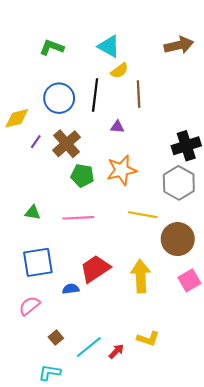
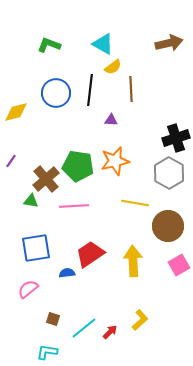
purple line: (36, 142) -> (11, 161), moved
brown cross: (67, 144) -> (46, 179), moved
green pentagon: (82, 175) -> (78, 166), size x1.4
brown square: (56, 338) -> (53, 319), turned -32
yellow L-shape: (148, 339) -> (140, 320), turned -60

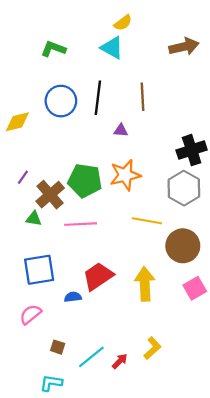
yellow semicircle: (113, 67) -> (123, 23), moved
purple line: (11, 161) -> (23, 177), moved

